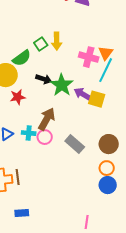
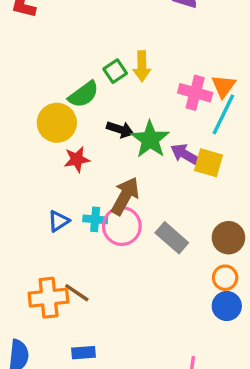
pink circle: (45, 137) -> (122, 226), size x1.5
brown line: (18, 177) -> (77, 293), turned -49

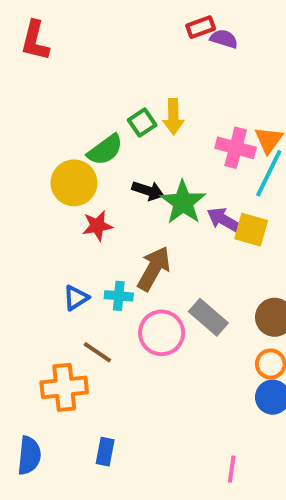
pink circle: (122, 226) -> (162, 333), moved
brown line: (77, 293) -> (97, 352), moved
blue rectangle: (84, 353) -> (105, 452), turned -75

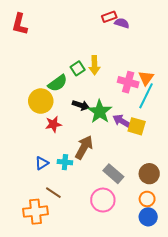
pink circle: (162, 333) -> (103, 200), moved

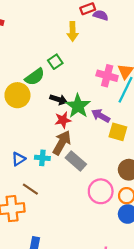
yellow arrow: (94, 65) -> (73, 31), moved
red star: (53, 124) -> (63, 120), moved
yellow square: (137, 126) -> (118, 132), moved
gray rectangle: (113, 174) -> (76, 161), moved
pink circle: (103, 200) -> (101, 191), moved

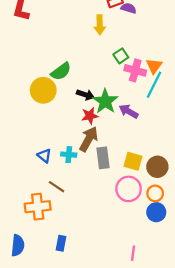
green square: (55, 62) -> (121, 56), moved
yellow square: (118, 132) -> (133, 161), moved
blue triangle: (19, 159) -> (44, 156), turned -48
gray rectangle: (76, 161) -> (103, 158), turned 42

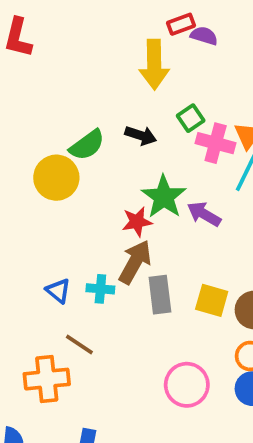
yellow arrow: (100, 25) -> (154, 64), size x1.4
black arrow: (85, 95) -> (141, 135), moved
pink circle: (129, 189) -> (187, 385), moved

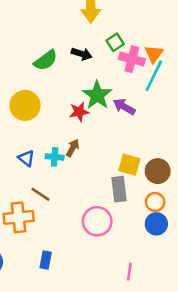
yellow circle: (56, 178) -> (25, 105), moved
brown arrow: (135, 262) -> (73, 148), moved, size x0.6
gray rectangle: (160, 295) -> (119, 189), moved
pink circle: (187, 385) -> (97, 221), moved

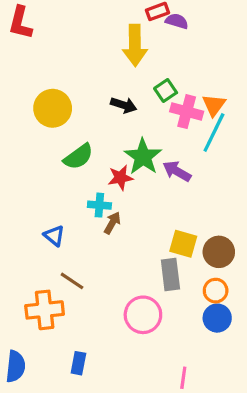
green semicircle: (46, 60) -> (78, 157), moved
yellow circle: (25, 105) -> (53, 108), moved
cyan cross: (55, 157) -> (99, 205), moved

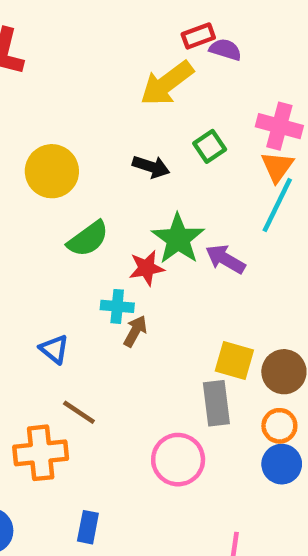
yellow arrow: (135, 45) -> (167, 83), turned 54
pink cross: (187, 112) -> (279, 126), moved

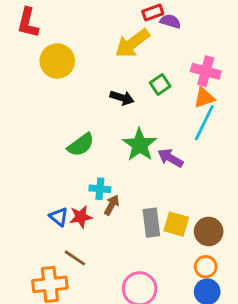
orange triangle: (277, 167) -> (204, 98), turned 35
yellow circle: (52, 171) -> (57, 61), moved
red star: (147, 268) -> (81, 217), moved
gray rectangle: (216, 403) -> (151, 223), moved

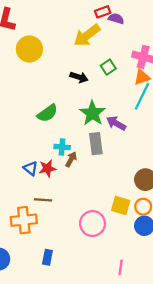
gray rectangle: (151, 223) -> (96, 144), moved
yellow square: (176, 224) -> (121, 206), moved
brown line: (75, 258) -> (43, 200), turned -30

